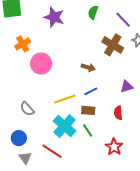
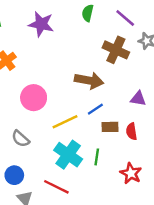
pink circle: (41, 64) -> (34, 98), moved
brown arrow: (88, 67) -> (89, 80), size x1.6
purple triangle: (127, 87) -> (138, 99), turned 32
brown rectangle: (88, 110) -> (110, 127), moved
green line: (88, 130) -> (97, 157), turned 48

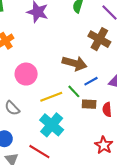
blue line: (95, 109) -> (91, 81), moved
green line: (97, 157) -> (74, 91), moved, turned -56

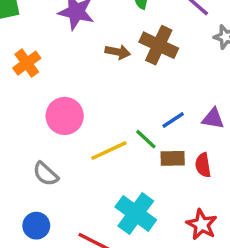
brown cross: (99, 39) -> (159, 45), moved
brown arrow: (75, 63) -> (118, 52), moved, size x0.6
cyan cross: (52, 125) -> (136, 213), moved

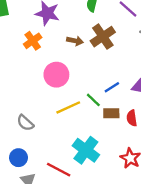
brown cross: (159, 45) -> (103, 37), turned 30
orange cross: (27, 63) -> (33, 41), moved
pink circle: (65, 116) -> (56, 75), moved

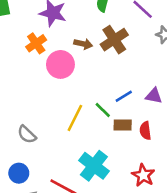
pink circle: (56, 75) -> (60, 64), moved
yellow line: (68, 107) -> (75, 118), turned -40

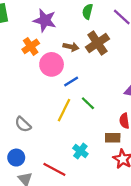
blue line: (124, 96) -> (71, 81), moved
brown rectangle: (123, 125) -> (113, 138), moved
cyan cross: (94, 166) -> (80, 151), size x0.6

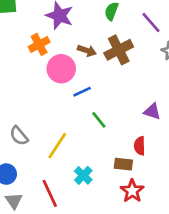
yellow line: (64, 110) -> (57, 146), moved
red line: (54, 169) -> (50, 193), turned 30

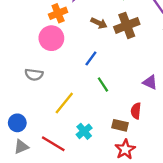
pink circle: (61, 69) -> (51, 38), moved
blue line: (82, 92) -> (91, 58), turned -35
gray semicircle: (19, 136) -> (34, 75), moved, turned -48
red line: (50, 193) -> (53, 144), turned -40
gray triangle: (14, 201) -> (21, 147), turned 35

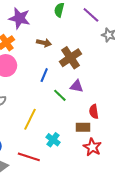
brown cross: (127, 25) -> (70, 58), moved
purple triangle: (150, 82) -> (77, 86), moved

